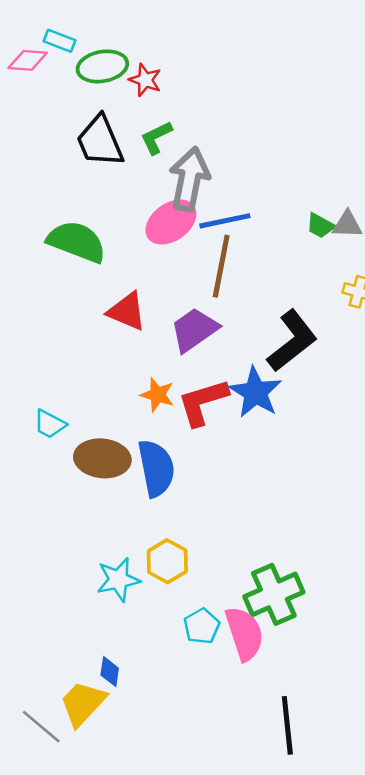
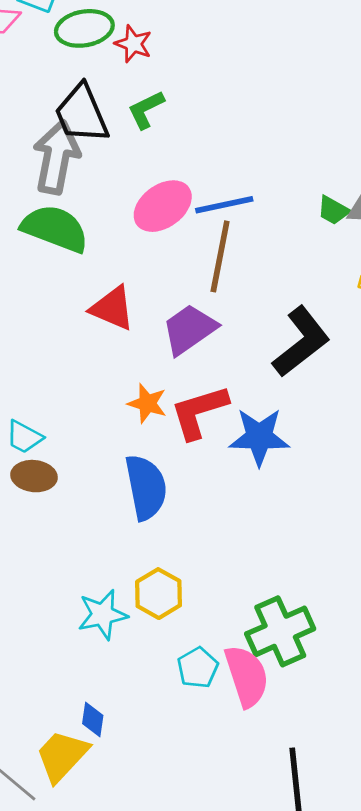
gray arrow: (189, 179) -> (56, 157), moved
blue star: (255, 392) -> (259, 437), moved, turned -30
brown ellipse: (102, 458) -> (34, 476), moved, size x0.7

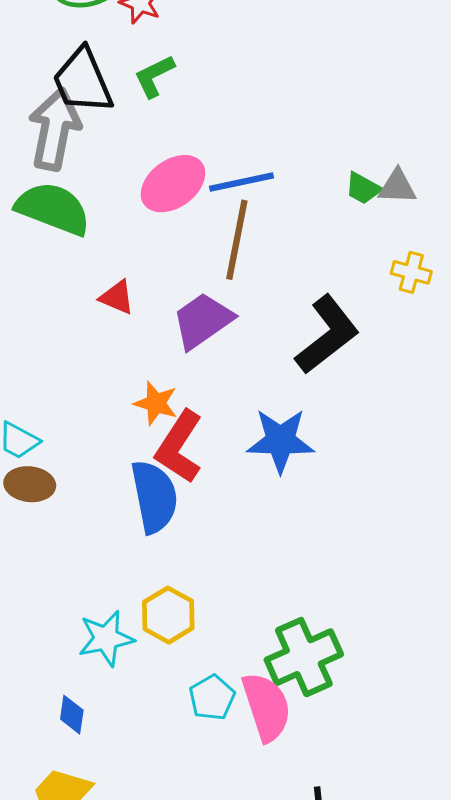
red triangle: (112, 308) -> (117, 297), size x0.7
red L-shape: (199, 412) -> (179, 447), moved, turned -40
blue diamond: (93, 719) -> (72, 715), moved

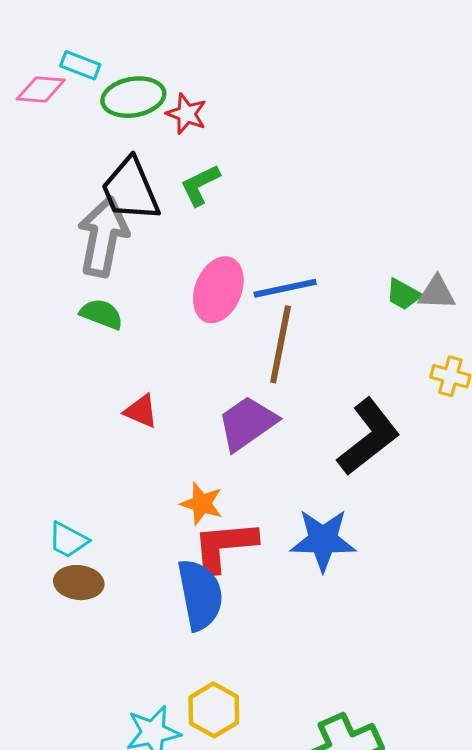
pink ellipse: (173, 184) -> (218, 290), turned -32
green semicircle: (53, 209) -> (102, 314), size x0.6
red triangle: (117, 297) -> (141, 411), moved
red L-shape: (179, 447) -> (224, 546), turned 52

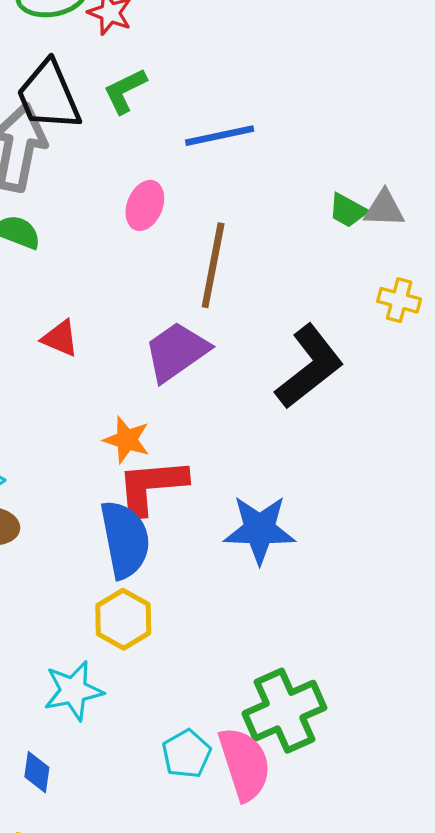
blue line: (285, 288) -> (220, 136), moved
pink ellipse: (218, 290) -> (145, 205), size x0.7
blue star: (323, 540) -> (260, 529), moved
yellow hexagon: (214, 710) -> (123, 619), moved

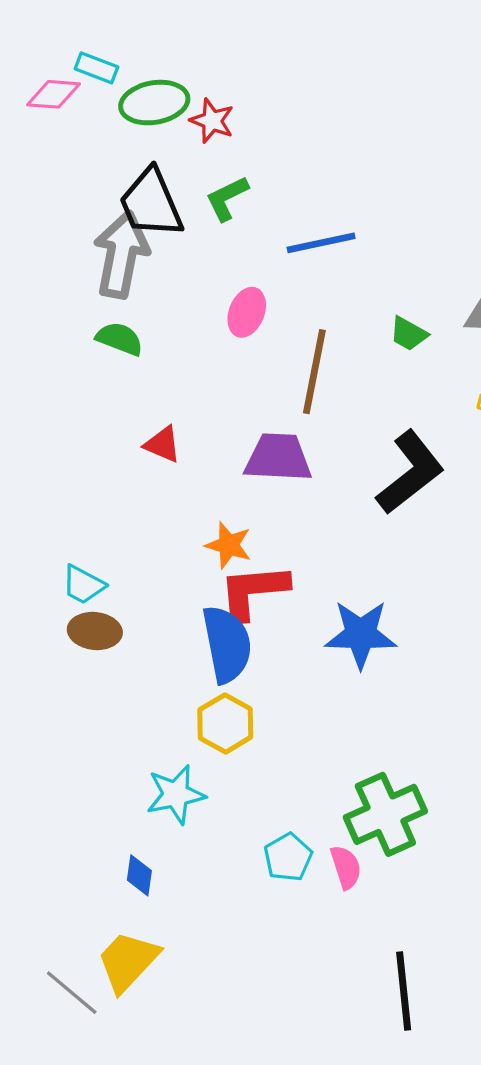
green trapezoid: (348, 210) -> (409, 334), moved
purple trapezoid: (176, 352) -> (278, 458), turned 38
pink semicircle: (245, 764) -> (346, 867), size x0.6

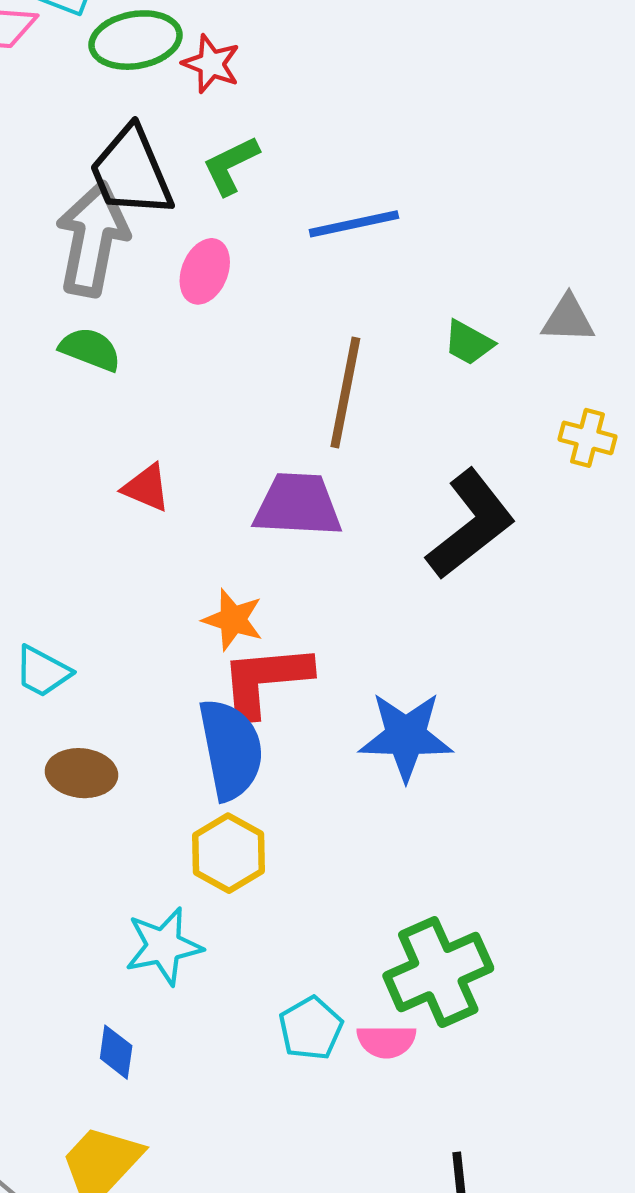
pink ellipse: (247, 312) -> (205, 271), moved
brown ellipse: (95, 631) -> (81, 773), moved
pink semicircle: (346, 867) -> (386, 1041), turned 108

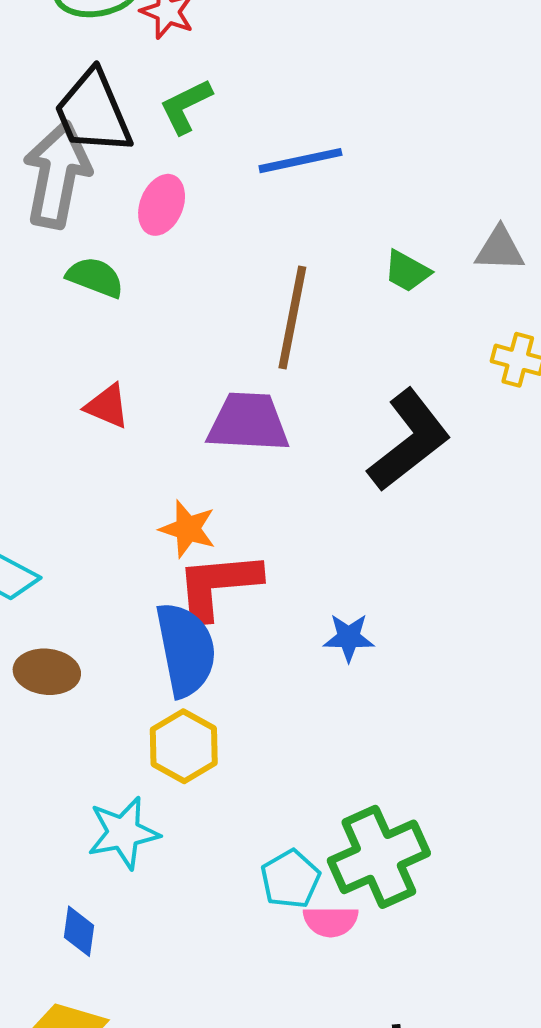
green semicircle: (90, 349) -> (95, 277), moved
blue star: (406, 736) -> (349, 638), size x0.6
cyan pentagon: (311, 1028) -> (290, 879), moved

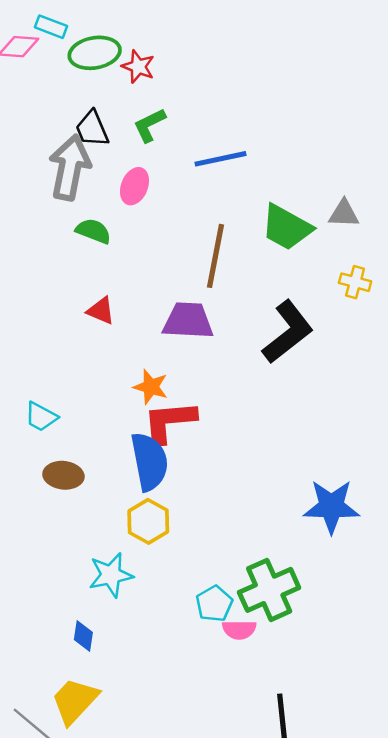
black trapezoid: (93, 112) -> (92, 129), size x0.7
green trapezoid: (407, 271) -> (287, 227), size x1.8
blue star: (349, 638) -> (331, 506), moved, size x1.8

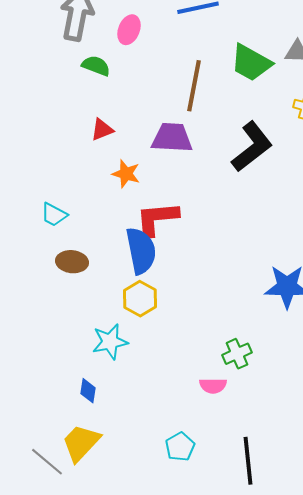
red triangle: (101, 311) -> (102, 130), turned -45
orange star: (151, 387) -> (126, 174), moved
green cross: (269, 590) -> (237, 354), size x0.6
cyan pentagon: (214, 604) -> (180, 447), moved

